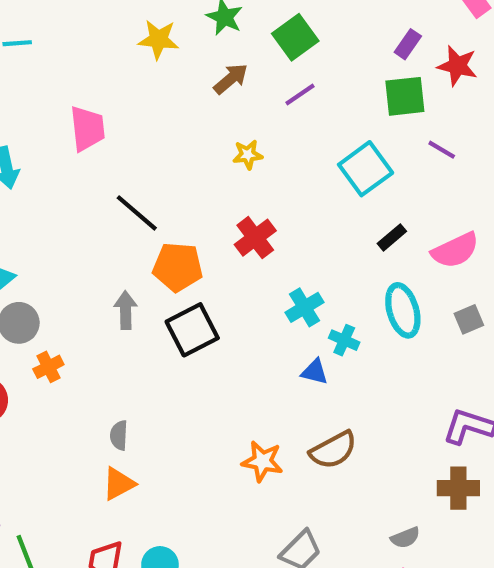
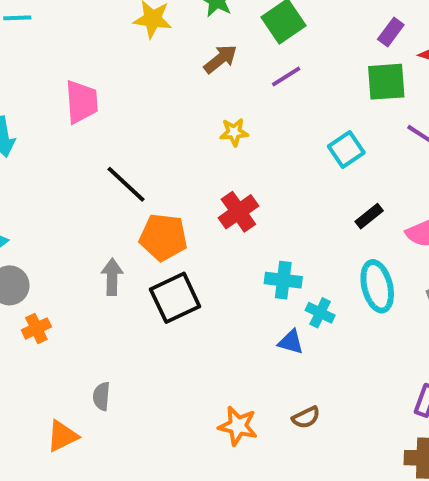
cyan square: (366, 169) -> (346, 150), size x0.7
cyan cross: (305, 307) -> (283, 280), turned 36
brown semicircle: (333, 450) -> (306, 417), size x0.6
orange triangle: (119, 484) -> (62, 436), moved

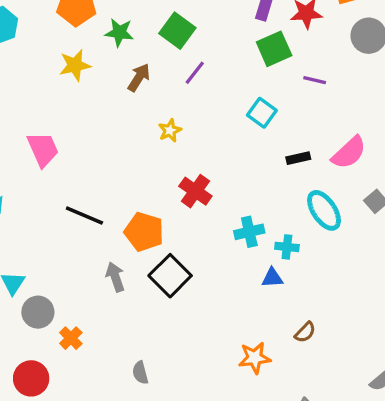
black line: (126, 184) -> (84, 215), moved
black rectangle: (369, 216) -> (298, 158), turned 45
orange pentagon: (163, 237) -> (144, 232), turned 30

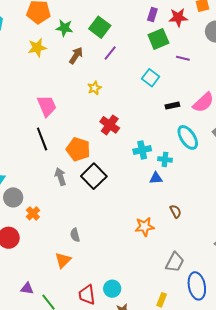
pink trapezoid: (43, 149) -> (47, 106), moved
black line: (84, 215) -> (42, 139), turned 45
brown semicircle: (305, 332) -> (176, 211), turned -72

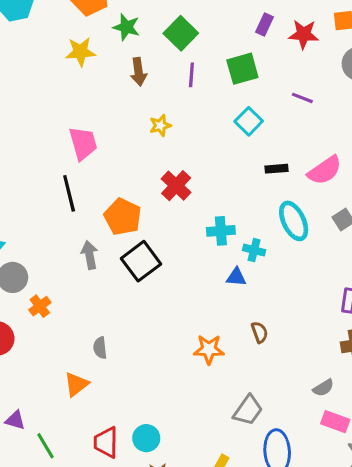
green square: (158, 39) -> (242, 69), moved
purple line: (110, 53) -> (191, 75), turned -42
brown arrow: (76, 55) -> (138, 72), turned 132

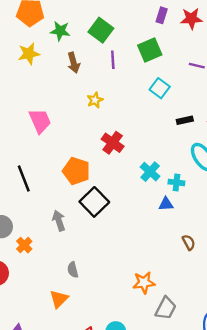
black line: (69, 193) -> (24, 178), moved
cyan cross: (221, 231) -> (150, 172), turned -36
gray arrow: (90, 255) -> (59, 221), moved
orange star: (209, 349) -> (144, 283), moved
gray trapezoid: (248, 410) -> (166, 308), moved

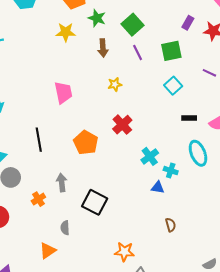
purple line: (113, 60) -> (138, 52), turned -35
black square: (94, 202) -> (95, 202), moved, turned -30
orange cross: (24, 245) -> (38, 199), moved

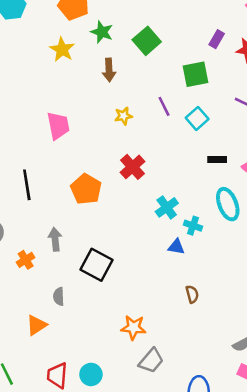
yellow star: (66, 32) -> (62, 49), turned 30
purple line: (138, 52) -> (164, 106), moved

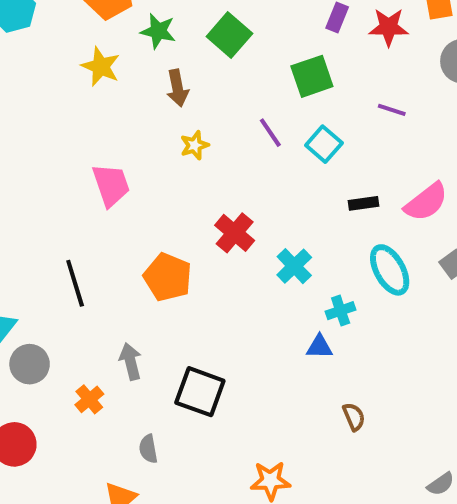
yellow star: (123, 116) -> (195, 145), moved
cyan cross: (167, 207) -> (294, 266), moved
cyan cross: (193, 226) -> (341, 311), turned -30

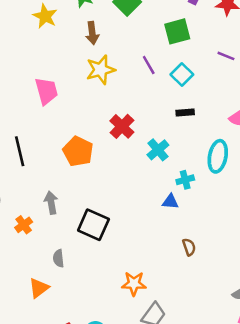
yellow star: (195, 145) -> (101, 70), size x1.6
black rectangle: (364, 203) -> (185, 113), moved
cyan ellipse: (390, 270) -> (218, 156), turned 36

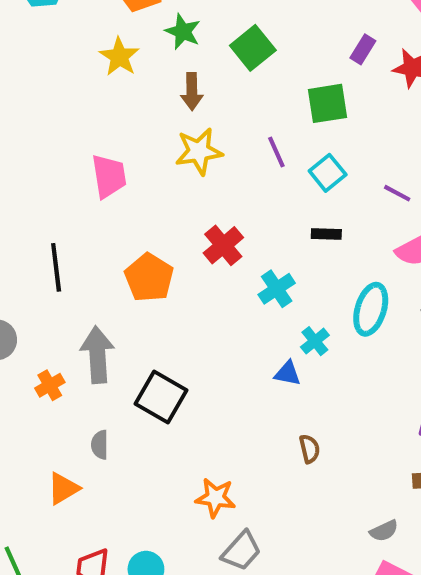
purple line: (226, 56) -> (397, 193), moved
cyan cross: (185, 180) -> (315, 341), turned -30
gray arrow: (51, 203) -> (97, 355), size x1.5

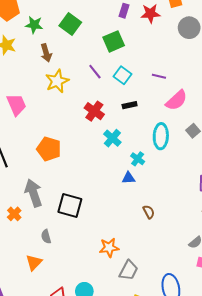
red cross: (223, 245) -> (94, 111), moved

